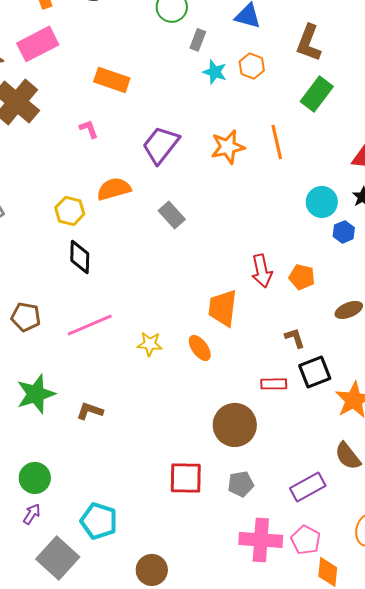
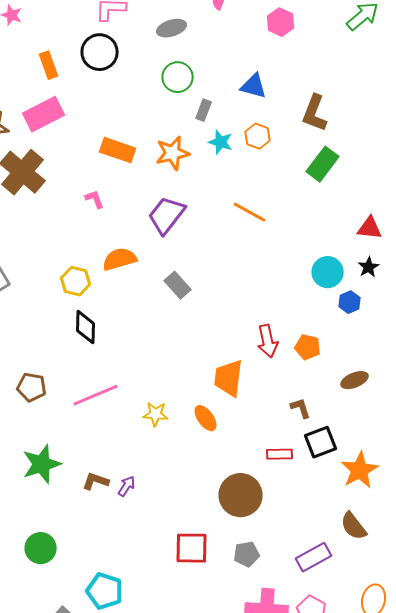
orange line: (277, 142) -> (250, 212), moved, turned -48
orange star: (228, 147) -> (173, 153), moved
purple arrow: (32, 514) -> (127, 486), moved

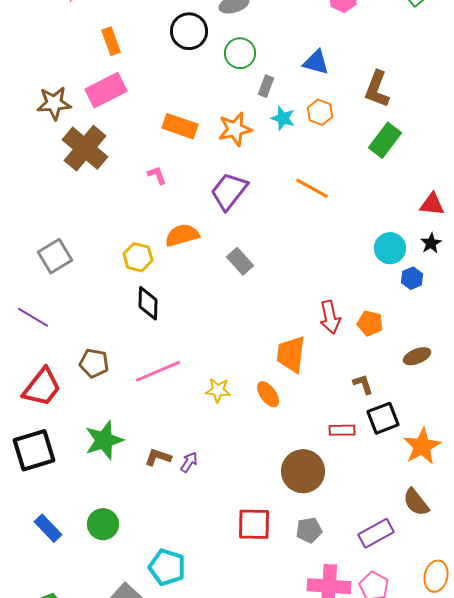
black circle: (100, 52) -> (189, 31), moved

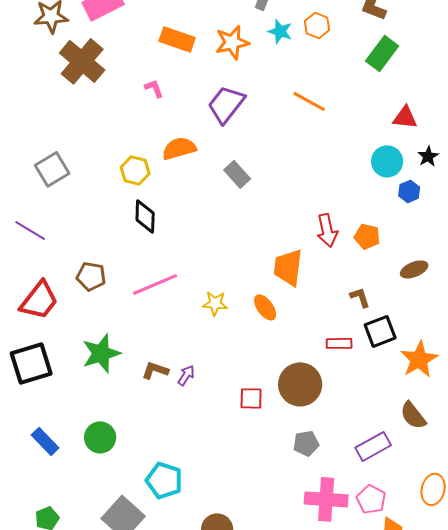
red triangle: (432, 204) -> (405, 117), moved
red square: (254, 524) -> (251, 398), moved, size x0.7

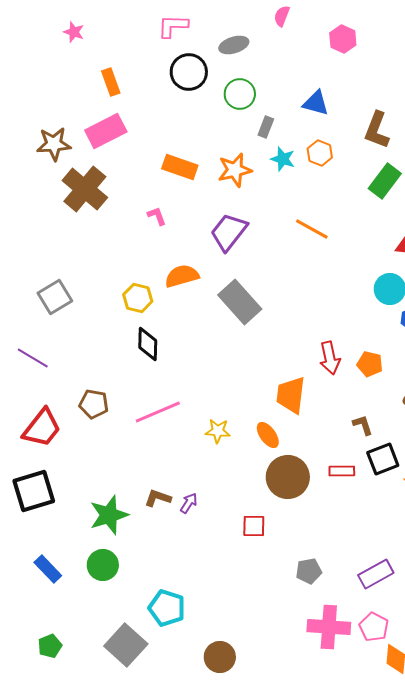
gray rectangle: (237, 174) -> (240, 302), size x1.6
green star: (101, 353) -> (109, 515), moved
brown circle: (300, 384) -> (288, 477), moved

